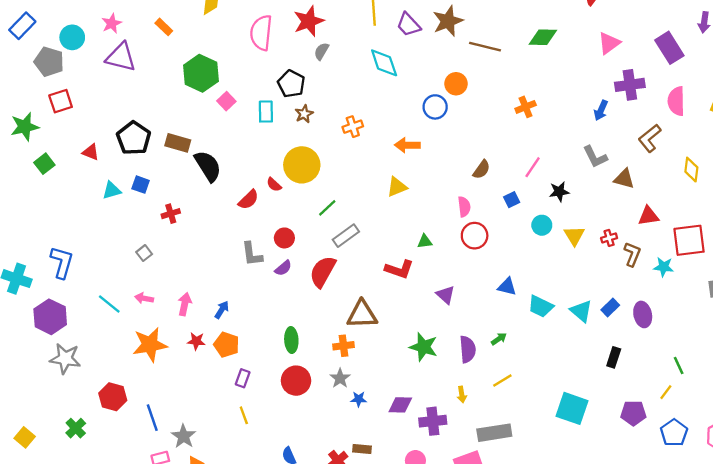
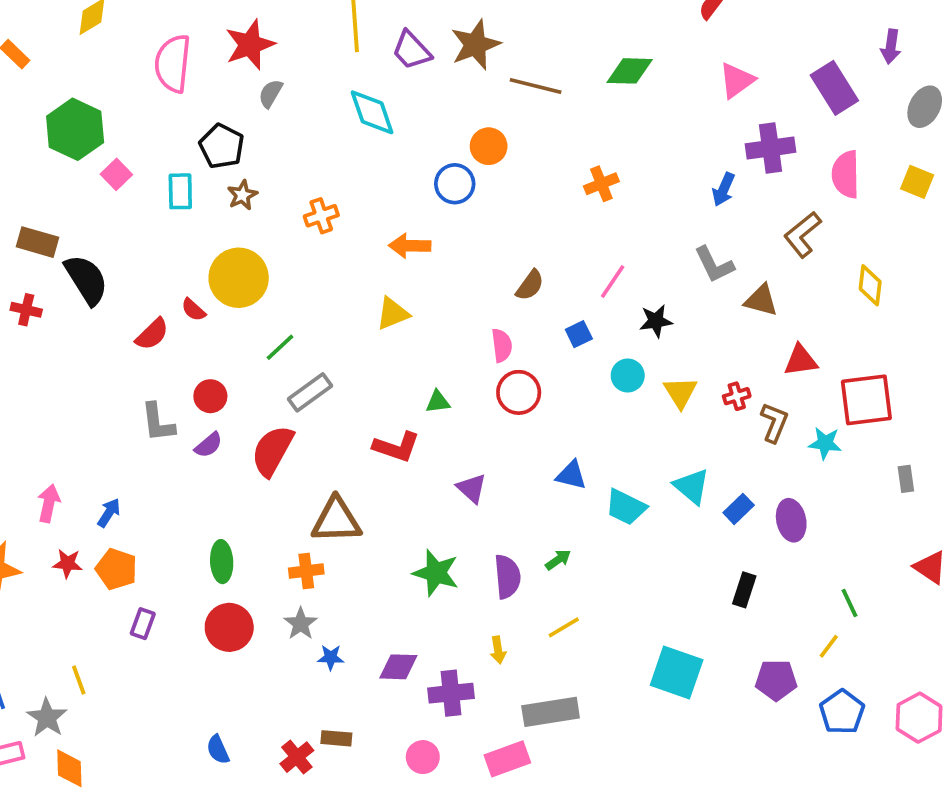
red cross: (171, 214) -> (26, 310), moved, turned 30
cyan triangle: (581, 311) -> (692, 486), moved
yellow line: (244, 415) -> (79, 680), moved

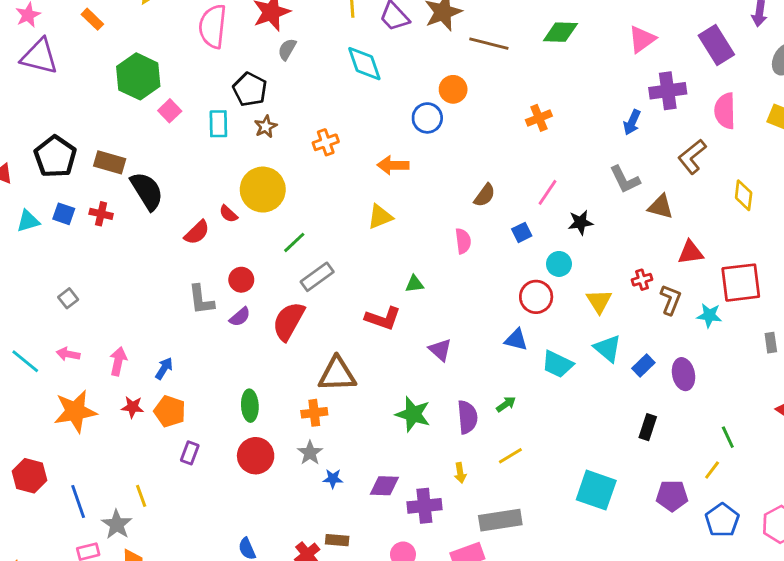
red circle: (519, 392) -> (536, 297), moved
yellow triangle: (680, 392) -> (599, 301), moved

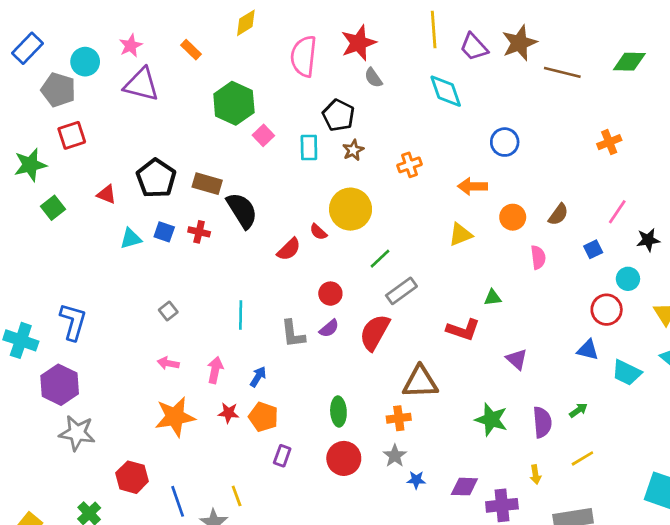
gray semicircle: (287, 49) -> (373, 78), turned -65
orange circle: (453, 89) -> (513, 217), moved
gray L-shape: (201, 300) -> (293, 334), moved
cyan line: (25, 361) -> (241, 315), moved, turned 52

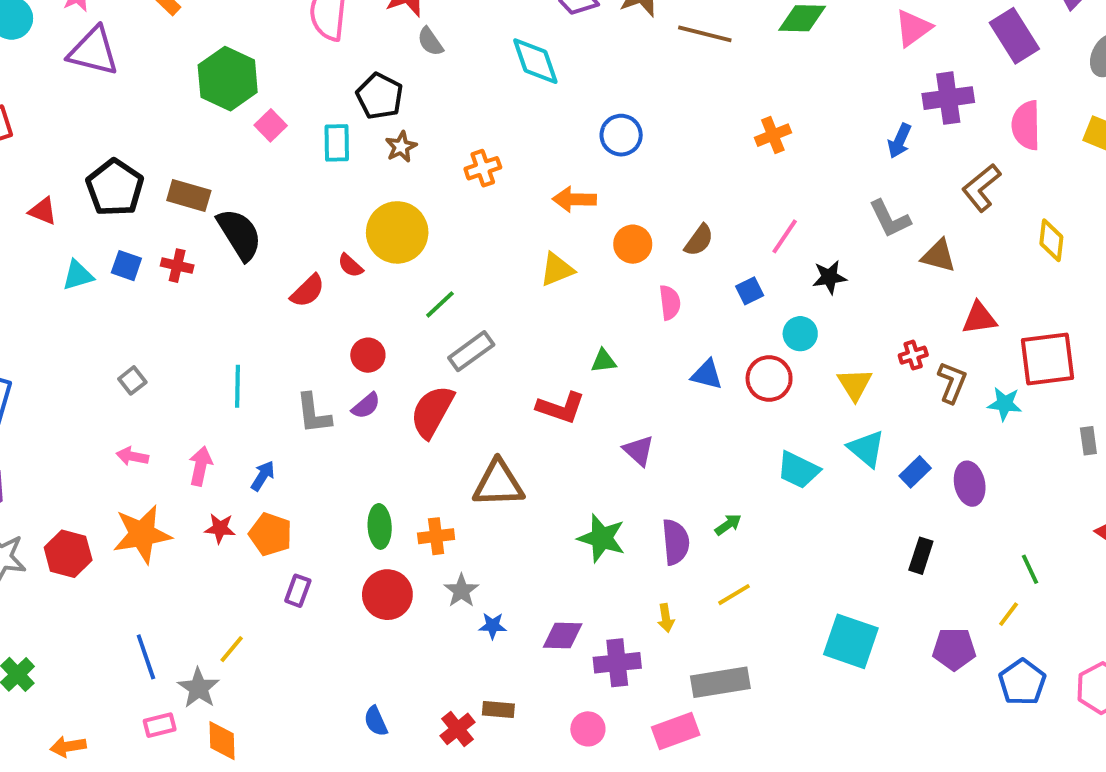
blue triangle: (588, 350) -> (707, 375), moved
orange cross: (399, 418) -> (436, 536), moved
red hexagon: (132, 477) -> (68, 554), moved
yellow line: (237, 496) -> (232, 649), turned 60

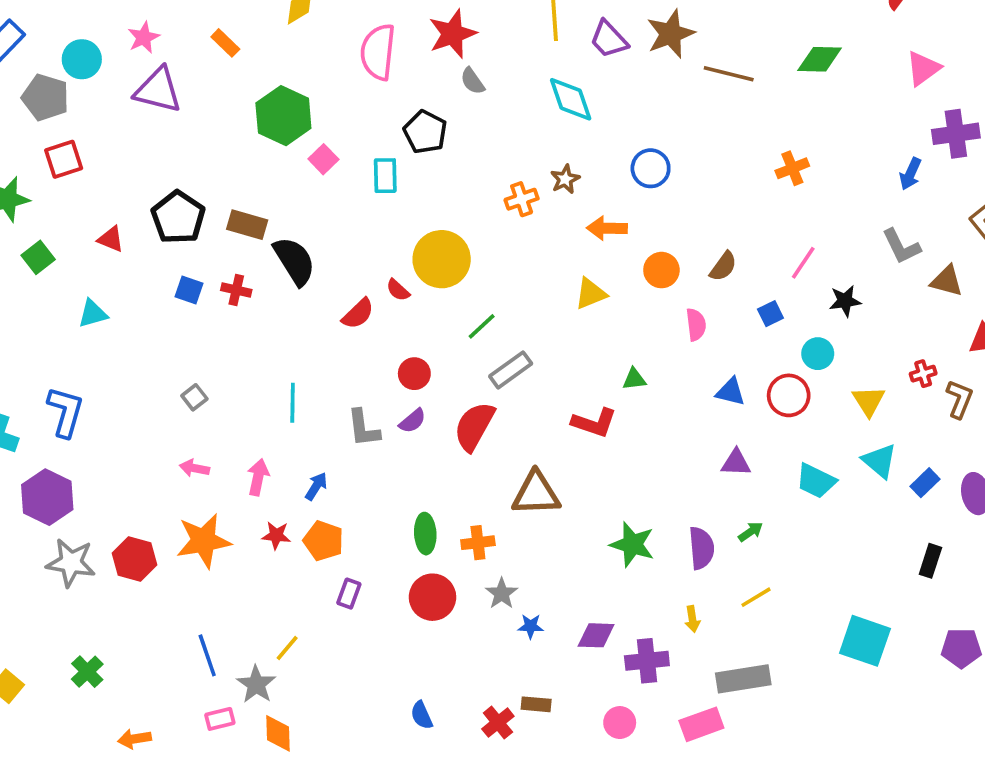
brown star: (401, 147) -> (565, 179), moved
cyan triangle: (78, 275) -> (93, 314), moved
purple triangle: (639, 451) -> (736, 463), moved, turned -40

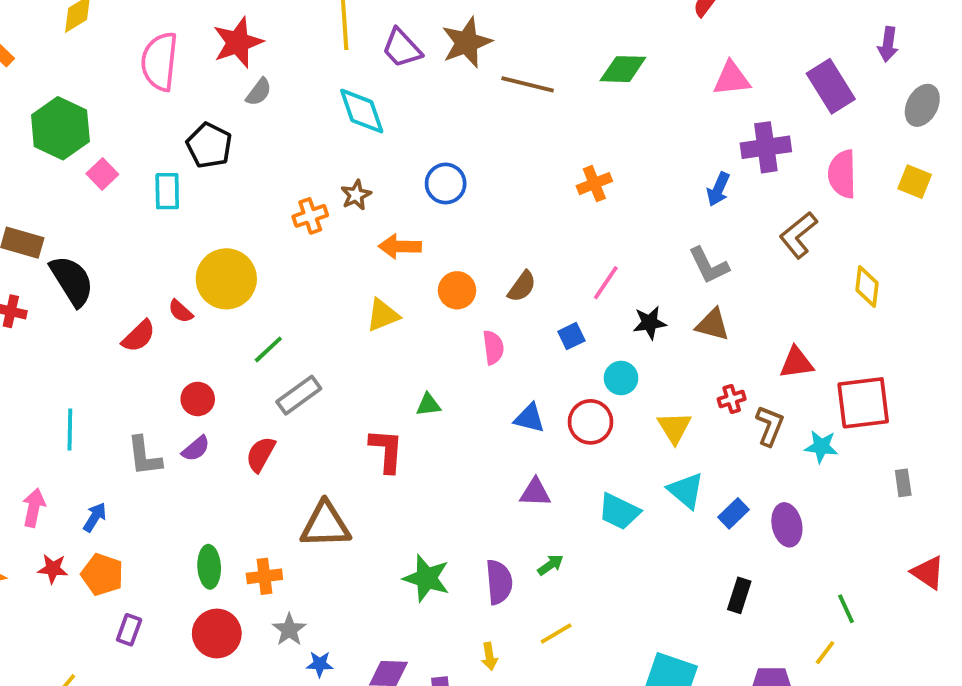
pink triangle: (923, 68) -> (732, 79), turned 30
gray semicircle: (472, 81) -> (259, 92), turned -108
brown triangle: (947, 281) -> (713, 325), moved
red L-shape: (594, 423) -> (386, 450), turned -105
red semicircle: (474, 426) -> (261, 454), size x0.7

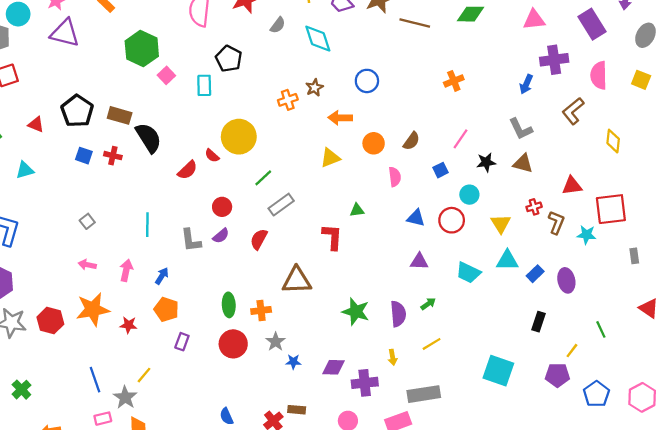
gray semicircle: (259, 92) -> (278, 25), moved
cyan triangle: (686, 491) -> (507, 260), turned -40
red star: (53, 569) -> (128, 325), moved
yellow line: (825, 653) -> (572, 351), moved

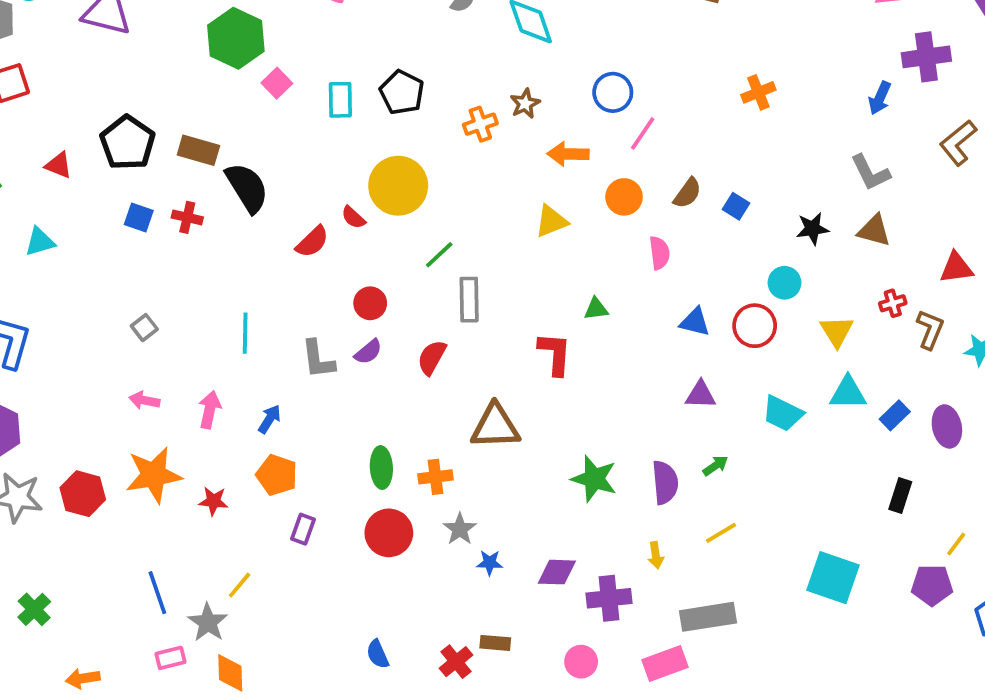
black pentagon: (229, 59) -> (402, 92), moved
pink line: (461, 139) -> (643, 133), moved
blue square: (440, 170) -> (736, 206), moved, turned -32
gray rectangle: (281, 205) -> (469, 300), turned -55

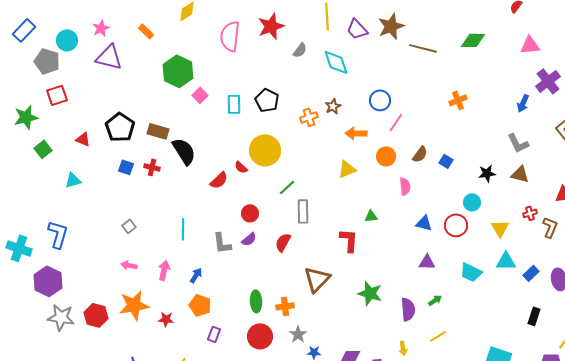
purple cross: (926, 57) -> (548, 81), turned -30
brown triangle: (495, 426) -> (317, 279), turned -44
green star: (594, 479) -> (370, 293), moved

